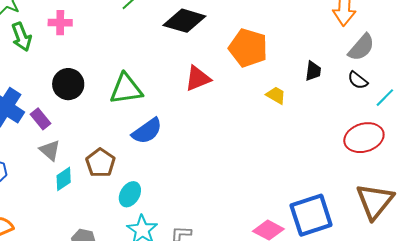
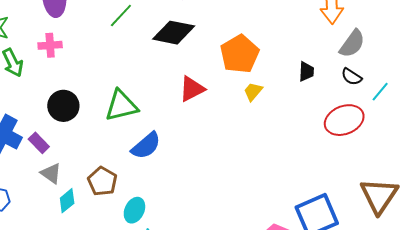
orange pentagon: (248, 48) -> (240, 54), turned 30
yellow trapezoid: (276, 95) -> (253, 92), moved, turned -75
red ellipse: (364, 138) -> (344, 120), moved

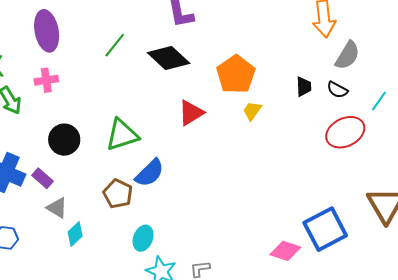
black diamond: (174, 33) -> (169, 58), turned 36
black semicircle: (351, 77) -> (337, 90), moved
brown pentagon: (102, 181) -> (118, 194), moved

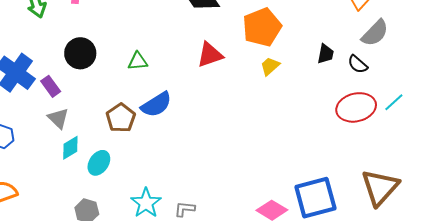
cyan line: (379, 101) -> (394, 102), moved
green triangle: (122, 135) -> (138, 61), size x0.6
cyan ellipse: (143, 238) -> (99, 163), moved

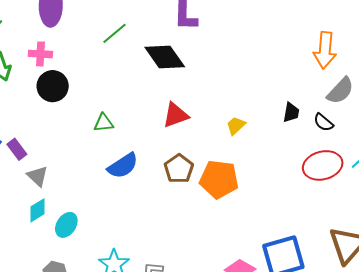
orange pentagon: (262, 27) -> (219, 179), moved, turned 30
black circle: (80, 53) -> (53, 86), moved
gray triangle: (58, 118) -> (38, 176), moved
brown pentagon: (121, 118) -> (179, 169), moved

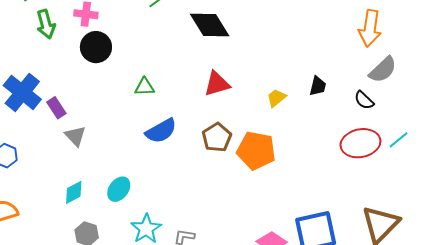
black trapezoid: (291, 112) -> (318, 86), moved
cyan diamond: (38, 210) -> (74, 192), moved
cyan ellipse: (66, 225) -> (119, 189), moved

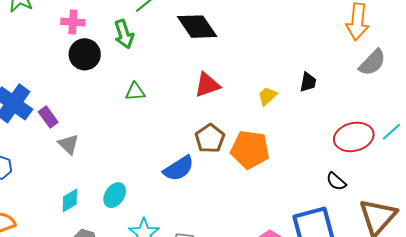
green arrow: (46, 24) -> (124, 34), moved
black semicircle: (364, 100) -> (336, 181), moved
blue semicircle: (161, 131) -> (179, 168), moved

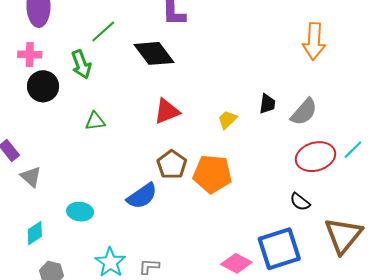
gray semicircle: (372, 62) -> (304, 112), moved
cyan ellipse: (115, 195) -> (80, 212), moved, turned 65

